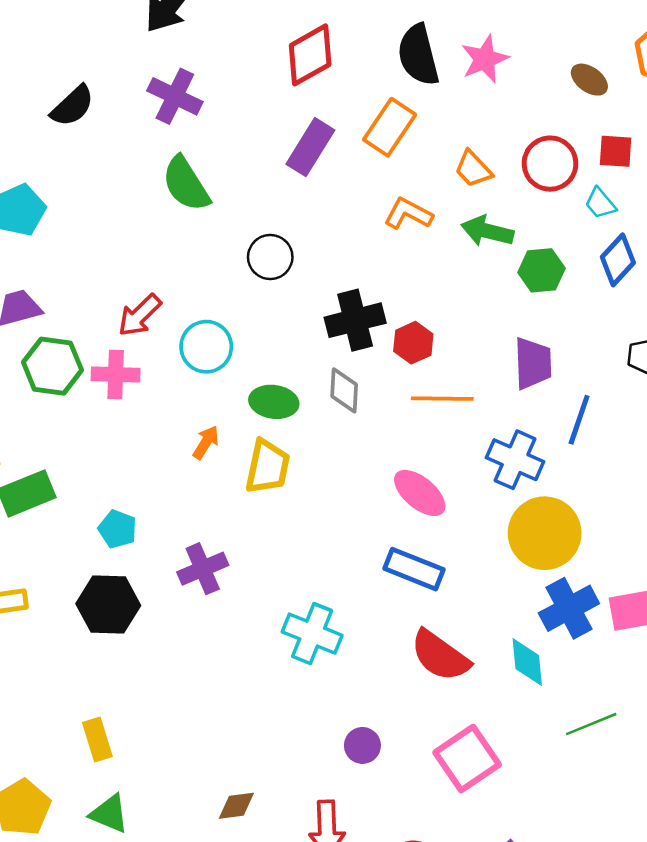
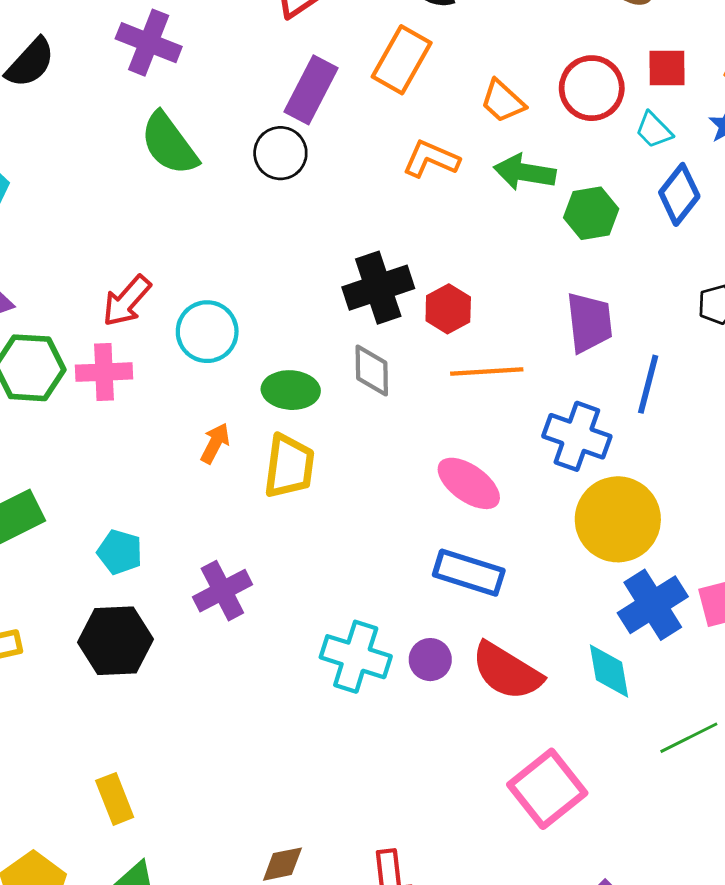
black circle: (270, 257) -> (280, 153), moved
purple circle: (362, 745) -> (430, 660), moved

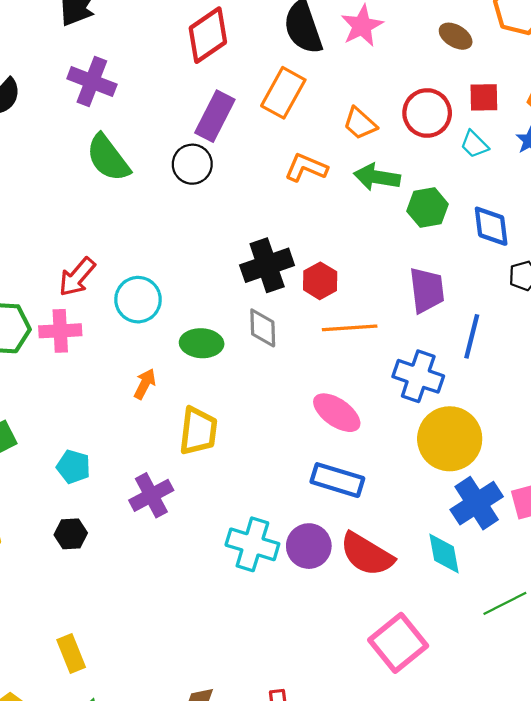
blue diamond: (679, 194) -> (491, 226), moved, turned -45
yellow trapezoid: (289, 466) -> (198, 431), moved
black hexagon: (116, 641) -> (71, 534), size x0.6
purple circle: (430, 660) -> (309, 546), size x1.4

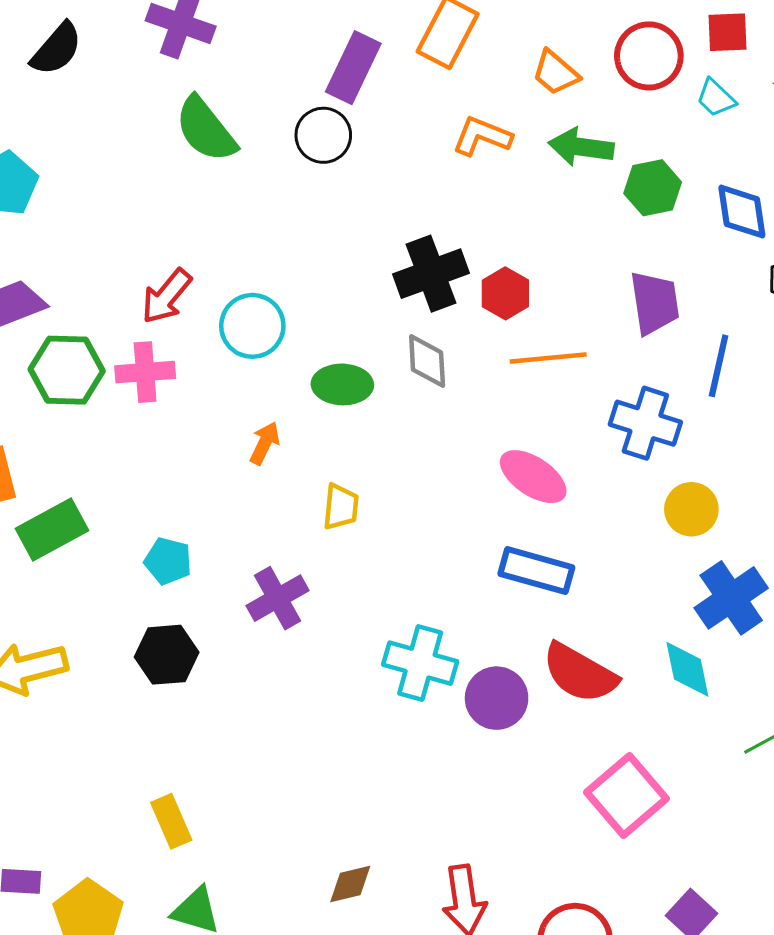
yellow trapezoid: (198, 431) -> (341, 507), size x0.7
yellow circle: (450, 439) -> (691, 509), size x0.6
black hexagon: (71, 534) -> (167, 655), size x1.4
purple circle: (309, 546) -> (497, 698), moved

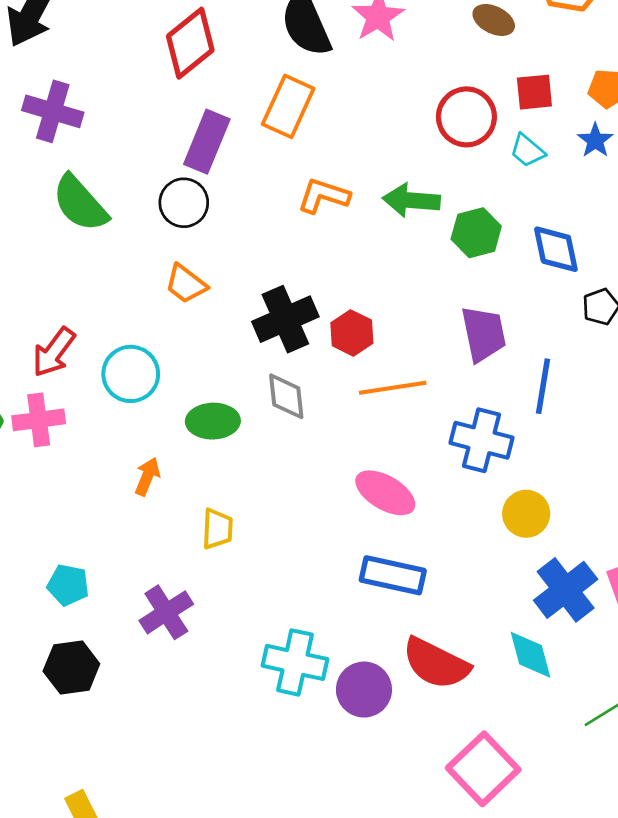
orange trapezoid: (556, 73) -> (186, 284), moved

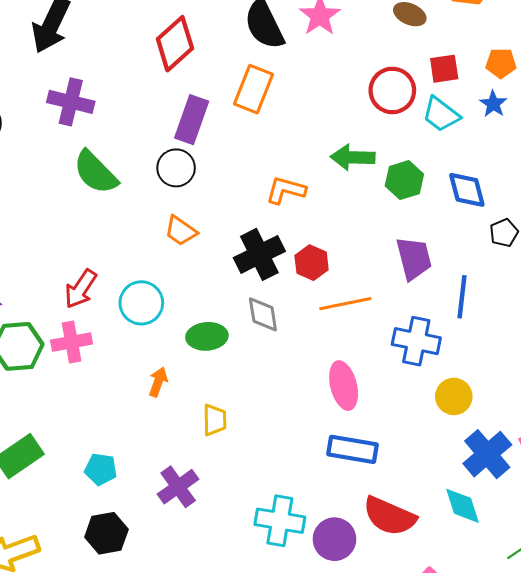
cyan trapezoid: (527, 151) -> (441, 114), size x1.4
orange L-shape: (324, 196) -> (286, 190), moved
pink ellipse: (385, 493) -> (344, 386), turned 48

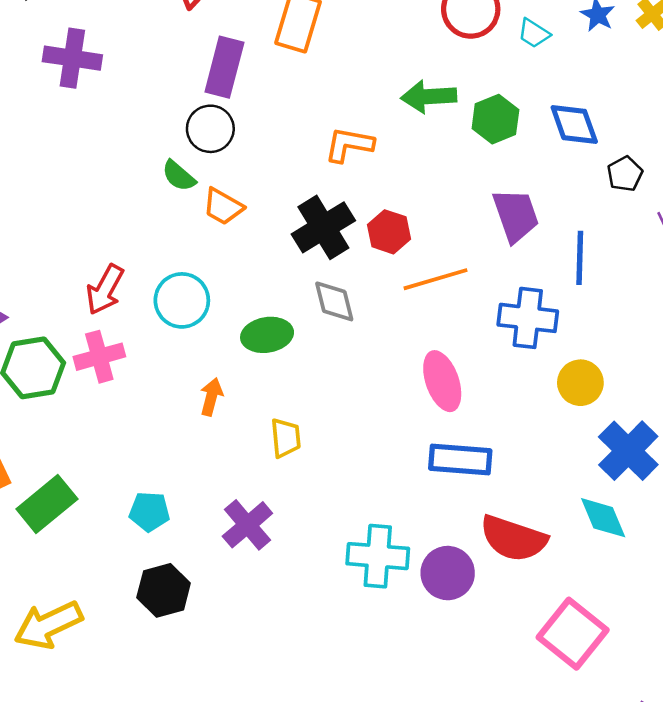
cyan trapezoid: (441, 114) -> (534, 33), size x0.7
green semicircle: (95, 172) -> (179, 176), moved, size x0.6

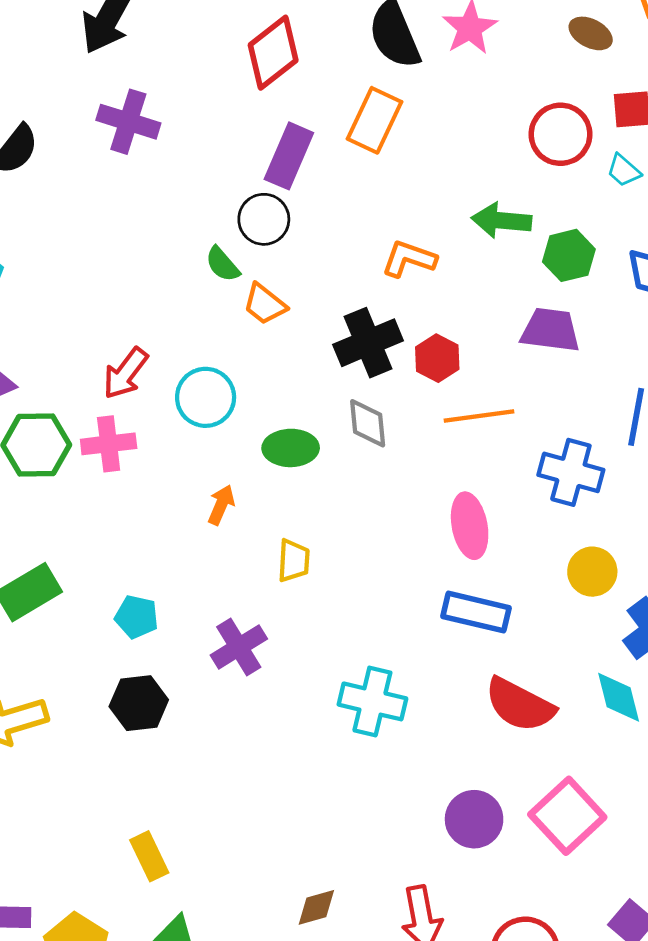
purple trapezoid: (516, 215) -> (551, 330), moved, turned -72
yellow circle: (580, 383) -> (592, 572), moved
purple circle: (448, 573) -> (474, 819), moved

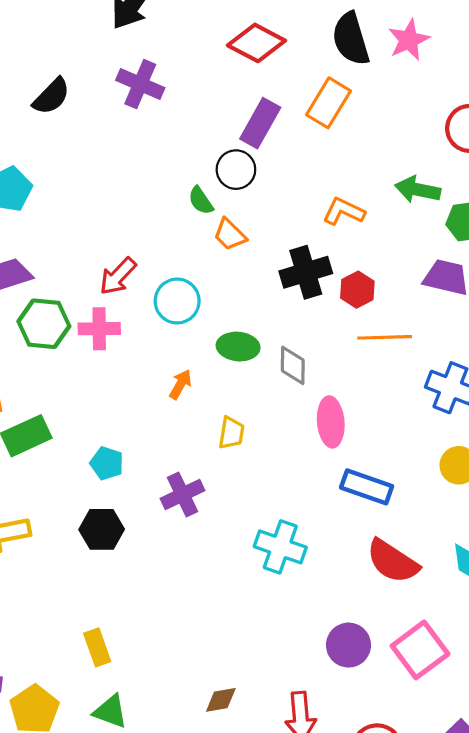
red diamond: (273, 53) -> (256, 43), turned 60
gray diamond: (368, 423) -> (293, 365), moved
pink ellipse: (470, 526) -> (331, 422), moved

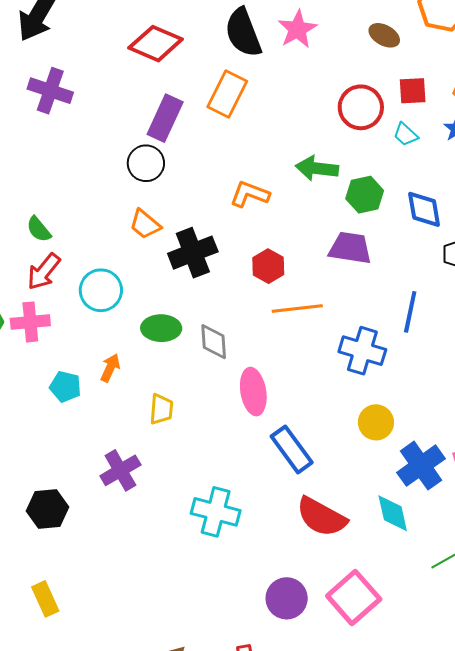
green semicircle: (201, 201) -> (39, 229), moved
black cross: (306, 272) -> (193, 253), moved
cyan pentagon: (107, 463) -> (65, 387), moved
blue rectangle: (367, 487) -> (292, 449), turned 39
yellow rectangle: (97, 647) -> (45, 599), moved

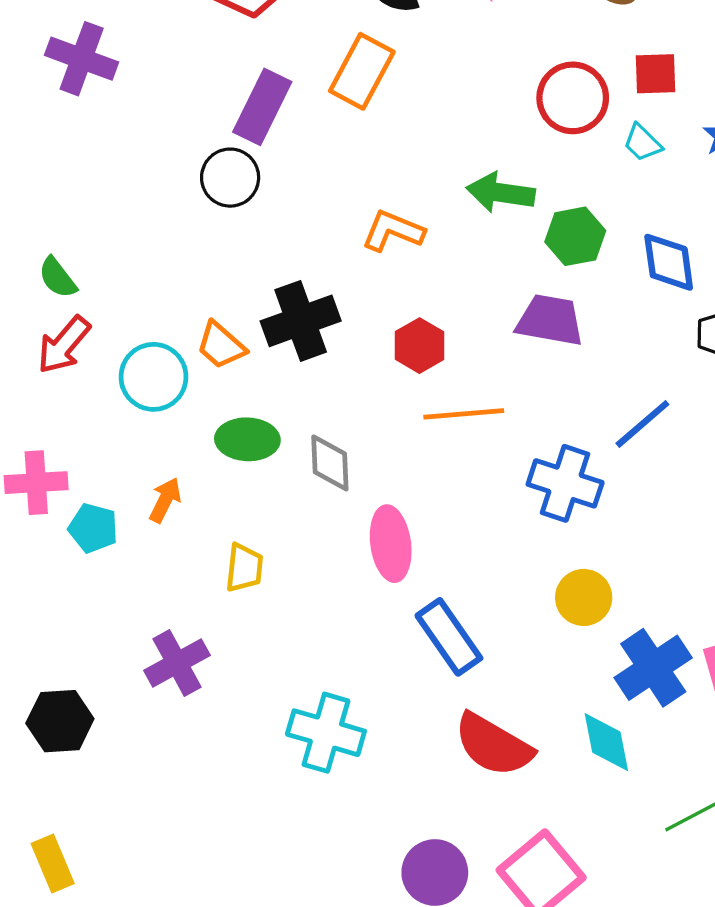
orange trapezoid: (145, 224) -> (221, 345), moved
blue line: (410, 312) -> (642, 424), turned 36
pink cross: (30, 322) -> (36, 483), moved

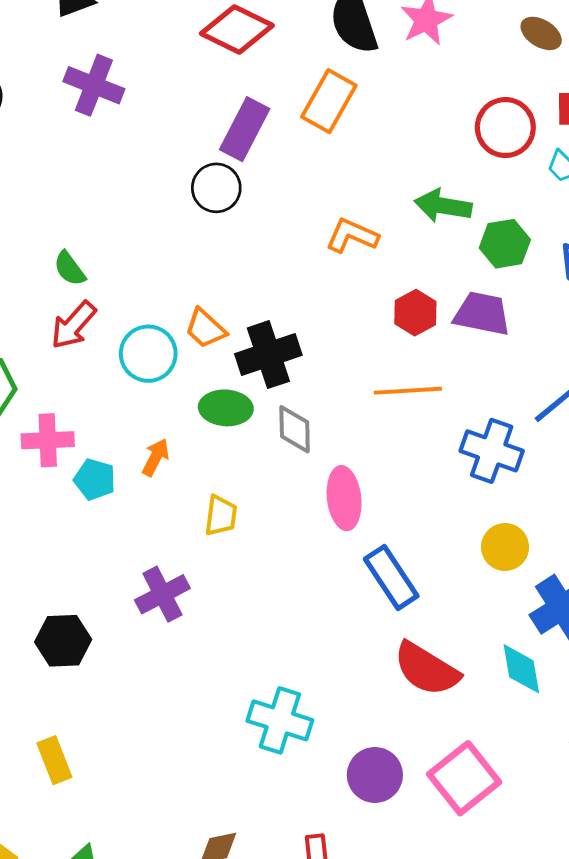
black cross: (301, 321) -> (268, 355), moved
red hexagon: (419, 346) -> (415, 313), moved
cyan cross: (326, 733) -> (280, 720), moved

